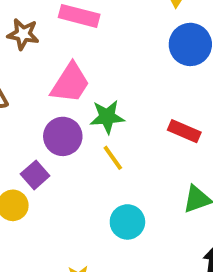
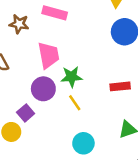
pink trapezoid: (70, 83) -> (48, 55), turned -44
red rectangle: (184, 131) -> (120, 86), turned -30

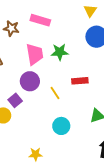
green star: (71, 77) -> (60, 52), moved
red rectangle: (120, 86) -> (80, 81), moved

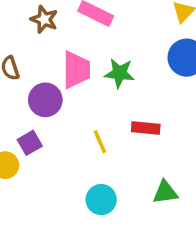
purple circle: (30, 81) -> (45, 100), moved

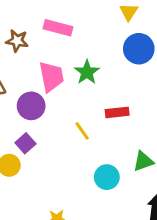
green star: (119, 73) -> (87, 72), turned -30
cyan circle: (101, 200) -> (107, 177), moved

